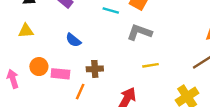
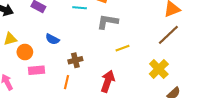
orange circle: (39, 67) -> (25, 52), moved
pink rectangle: (60, 74) -> (37, 70), moved

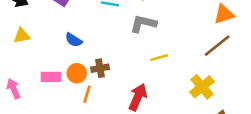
orange circle: (25, 52) -> (77, 73), moved

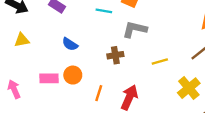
yellow line: (159, 58) -> (160, 61), moved
brown cross: (100, 68) -> (115, 55), moved
orange line: (87, 94) -> (99, 93), moved

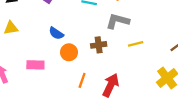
yellow line: (160, 61) -> (136, 44), moved
orange circle: (73, 75) -> (69, 52), moved

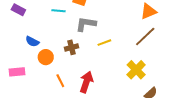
orange line: (82, 80) -> (60, 81), turned -40

